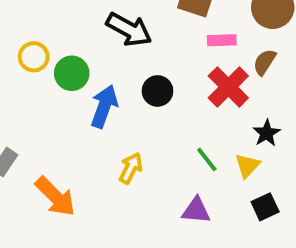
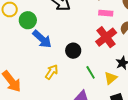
black circle: (158, 91) -> (73, 51), moved
blue arrow: (104, 106) -> (42, 39), turned 105

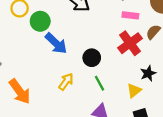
green line: (91, 72) -> (99, 83), moved

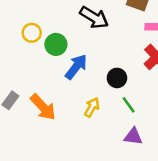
blue arrow: (56, 43) -> (76, 67), turned -90
orange arrow: (20, 91) -> (43, 107), moved

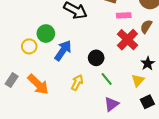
yellow circle: (32, 33) -> (29, 46), moved
purple triangle: (133, 136) -> (111, 104), turned -42

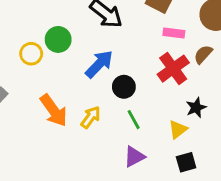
blue arrow: (63, 51) -> (99, 64), moved
orange arrow: (38, 84) -> (54, 111), moved

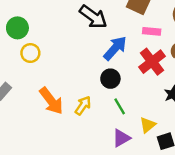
green circle: (58, 39) -> (17, 28), moved
blue arrow: (99, 64) -> (115, 48), moved
yellow triangle: (178, 129) -> (148, 125), moved

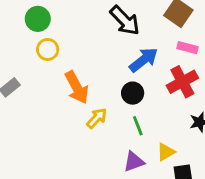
orange arrow: (51, 101) -> (77, 87), moved

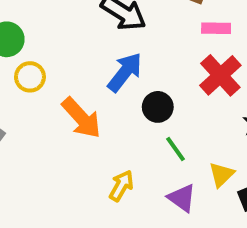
blue arrow: (144, 60) -> (125, 72), moved
yellow arrow: (97, 118) -> (121, 186), moved
purple triangle: (134, 162) -> (182, 198), turned -50

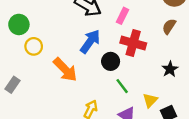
pink rectangle: (216, 28) -> (122, 16), moved, turned -63
red cross: (220, 75) -> (133, 43), moved, turned -30

